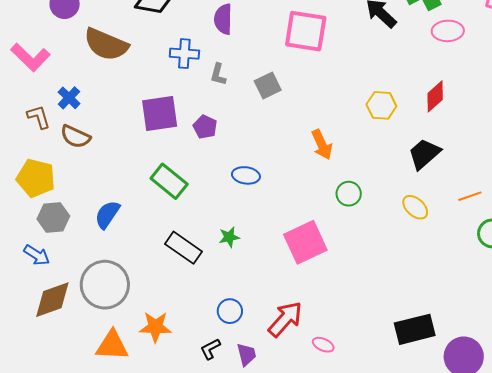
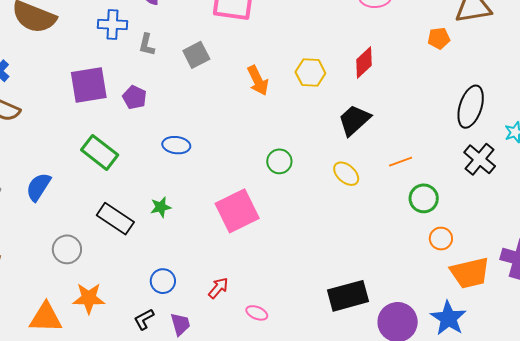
orange arrow: (322, 145) -> (258, 80), moved
gray circle: (105, 285) -> (67, 249), moved, size x0.6
red arrow: (285, 319) -> (218, 288), size x0.6

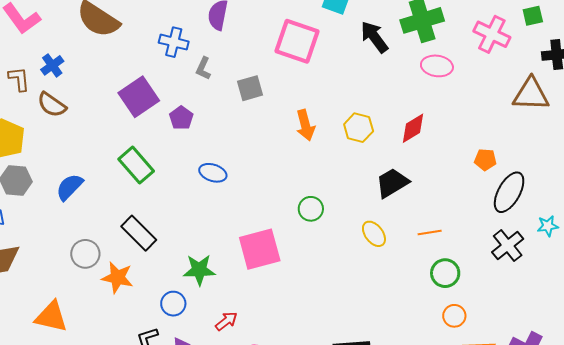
orange pentagon: (439, 38) -> (485, 160), moved
purple square: (89, 85) -> (139, 97), turned -36
green star: (161, 207) -> (199, 270), moved, size x1.5
orange star: (89, 298) -> (117, 278), moved

